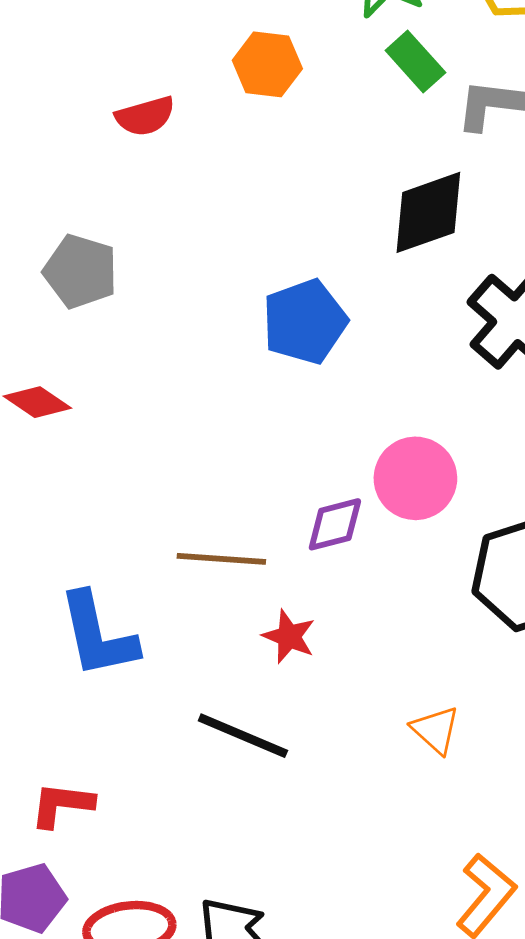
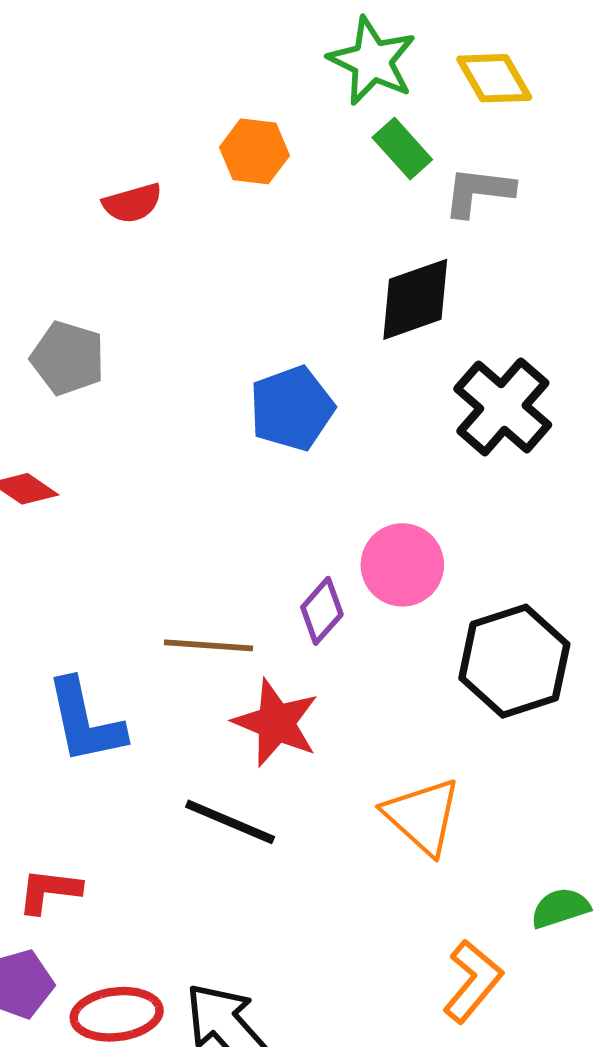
purple diamond: (335, 524) -> (322, 611), turned -34
red star: (289, 636) -> (276, 723), size x1.6
orange triangle: (436, 730) -> (422, 816), size x1.6

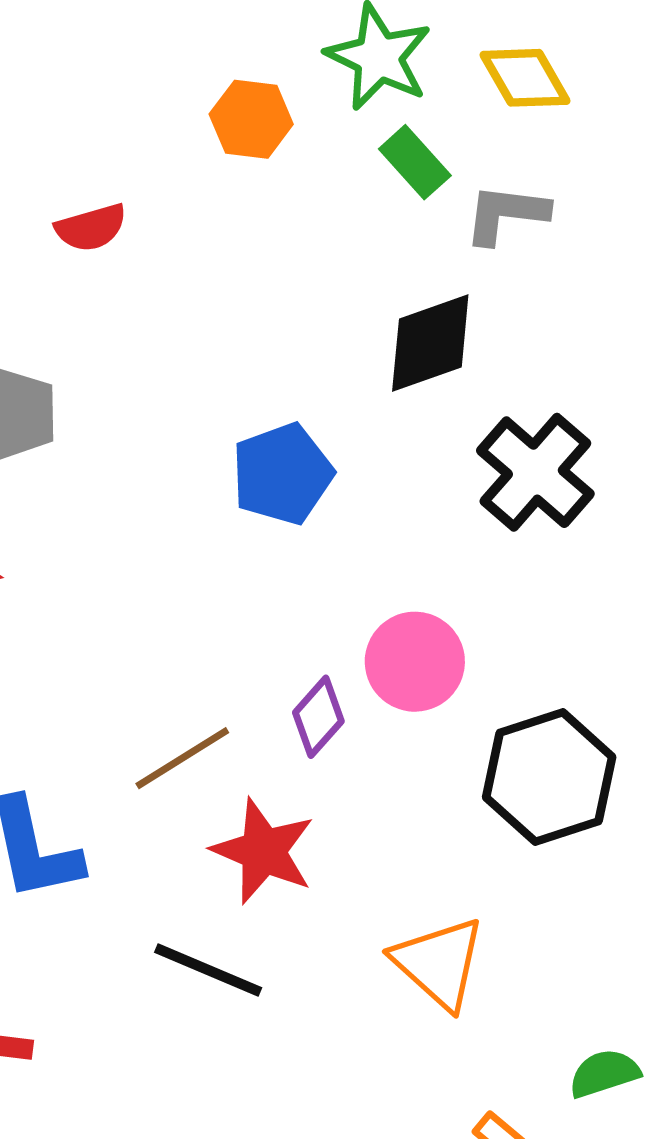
orange hexagon: (254, 151) -> (251, 119), moved
brown line: (209, 645) -> (182, 758), turned -36

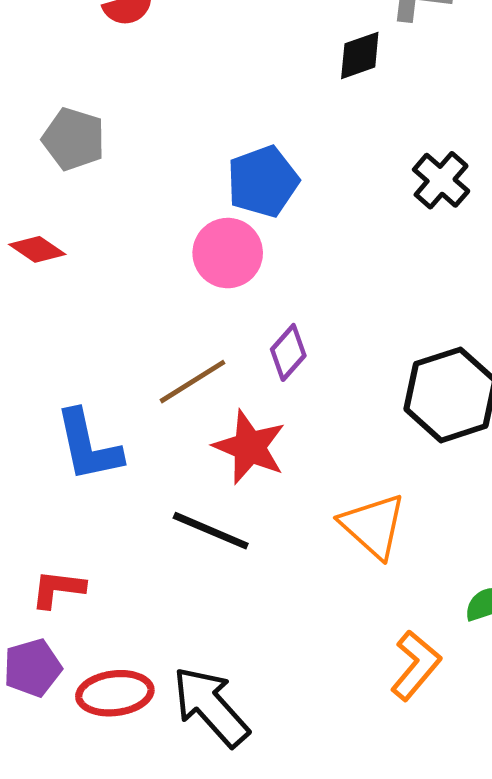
black diamond: (430, 343) -> (360, 55), moved, size x0.7
black cross: (535, 472) -> (441, 180), size x0.7
pink circle: (415, 662) -> (228, 253), moved

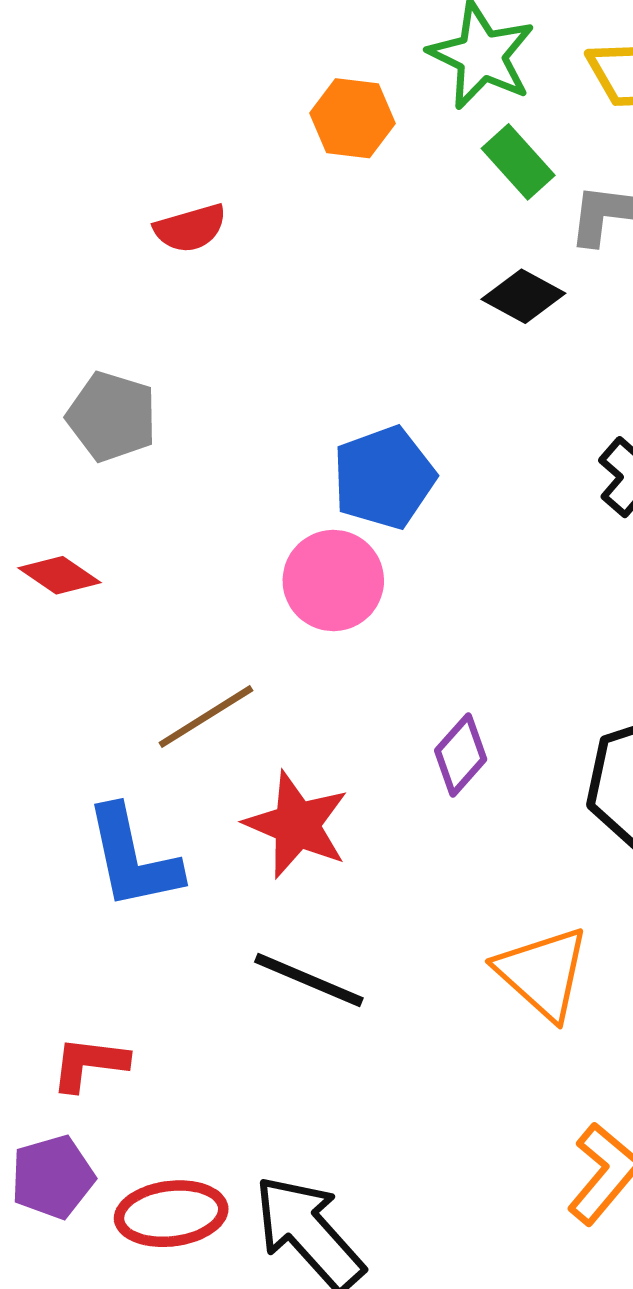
black diamond: (360, 55) -> (523, 296), turned 48
purple diamond: (288, 352) -> (461, 755), moved
brown line: (192, 382) -> (206, 717), moved
red star: (249, 447) -> (297, 825), moved

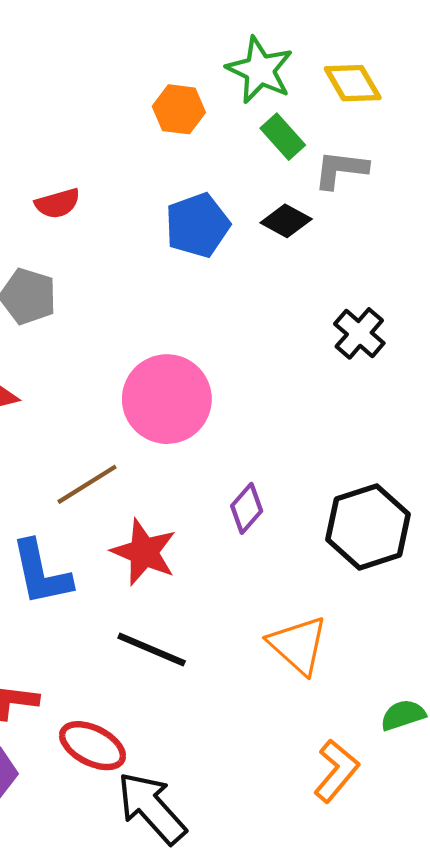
red semicircle: (190, 228) -> (58, 203), moved
blue pentagon: (384, 478) -> (197, 225), moved
pink circle: (333, 581) -> (167, 399), size x1.4
red ellipse: (171, 1214) -> (93, 746), moved, turned 34

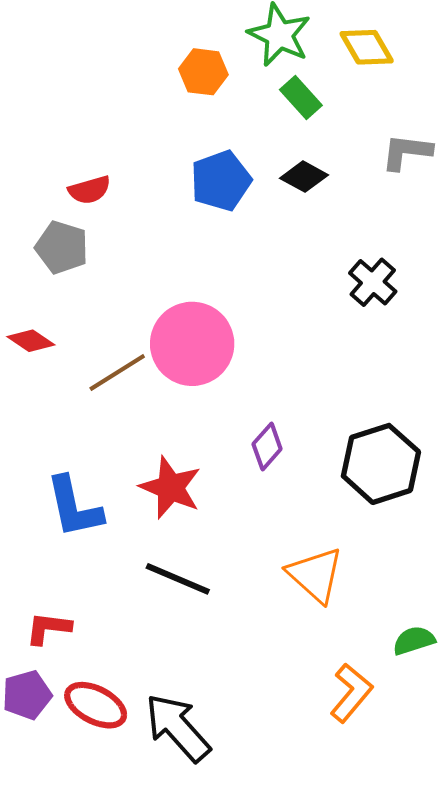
gray L-shape: (341, 169) -> (407, 152), moved
red semicircle: (58, 203) -> (89, 190), moved
brown line: (87, 484) -> (117, 373), moved
red ellipse: (93, 746) -> (96, 705), moved

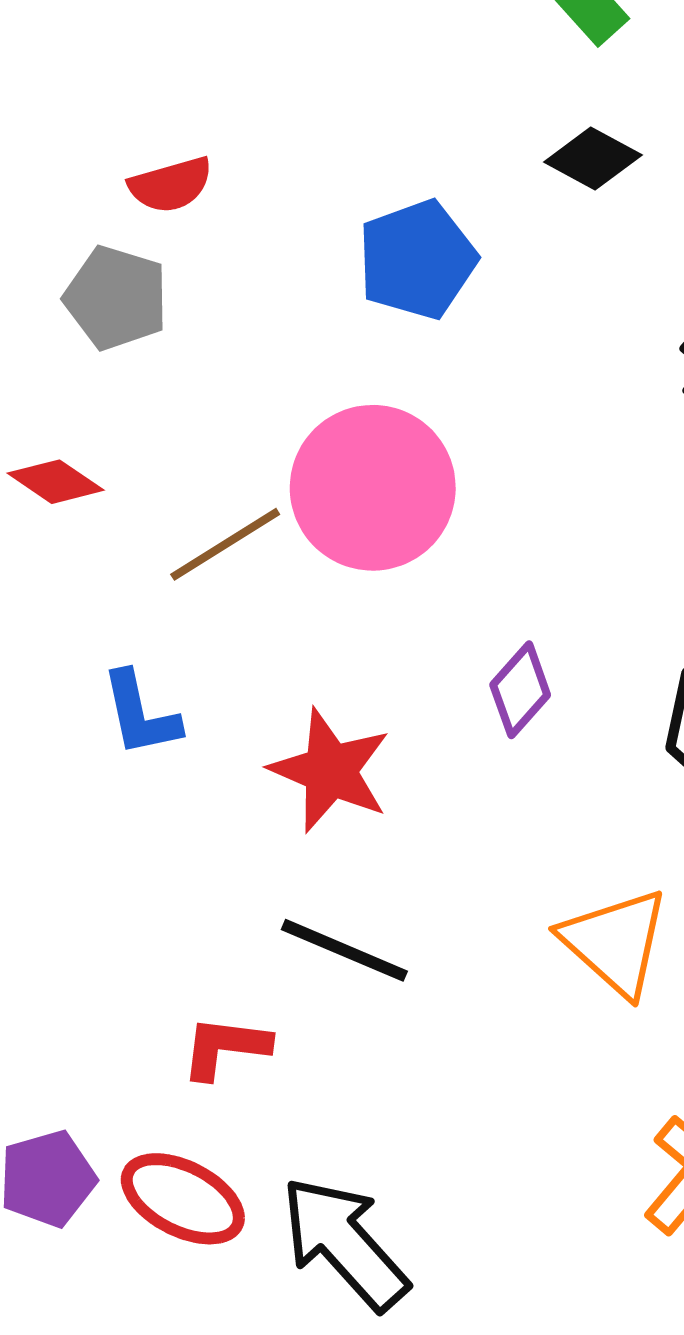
blue pentagon: (221, 181) -> (417, 260), moved
blue L-shape: (74, 507) -> (140, 714), moved, size x0.7
red L-shape: (48, 628) -> (225, 1047), moved

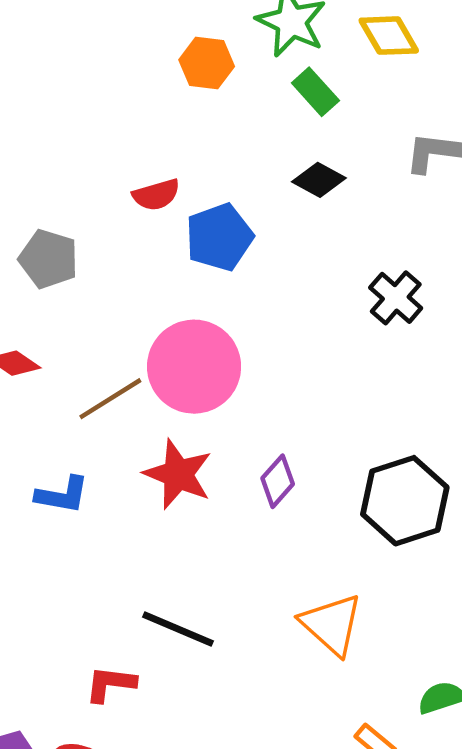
red semicircle: (171, 185) -> (156, 195), moved
blue L-shape: (140, 714) -> (62, 495), turned -68
red star: (330, 771) -> (178, 474), moved

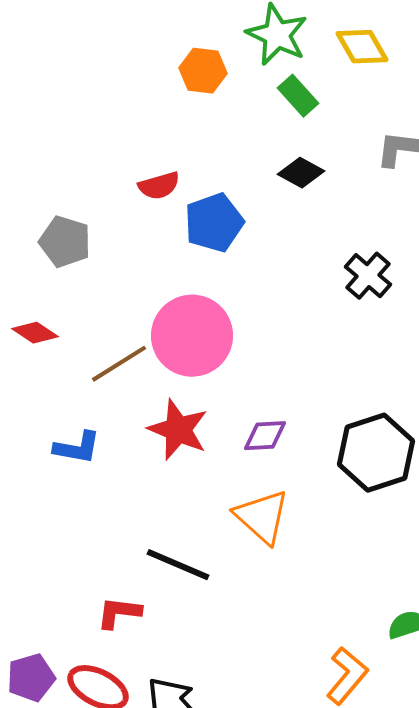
purple diamond: (278, 481) -> (265, 436), turned 45
orange triangle: (332, 624) -> (262, 517), moved

